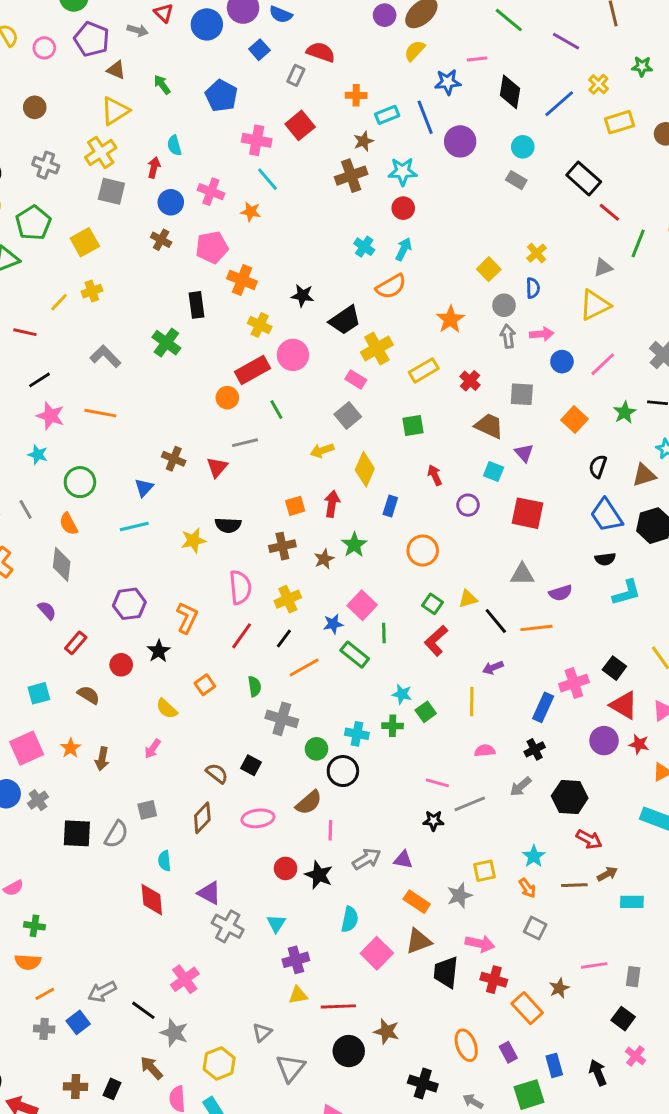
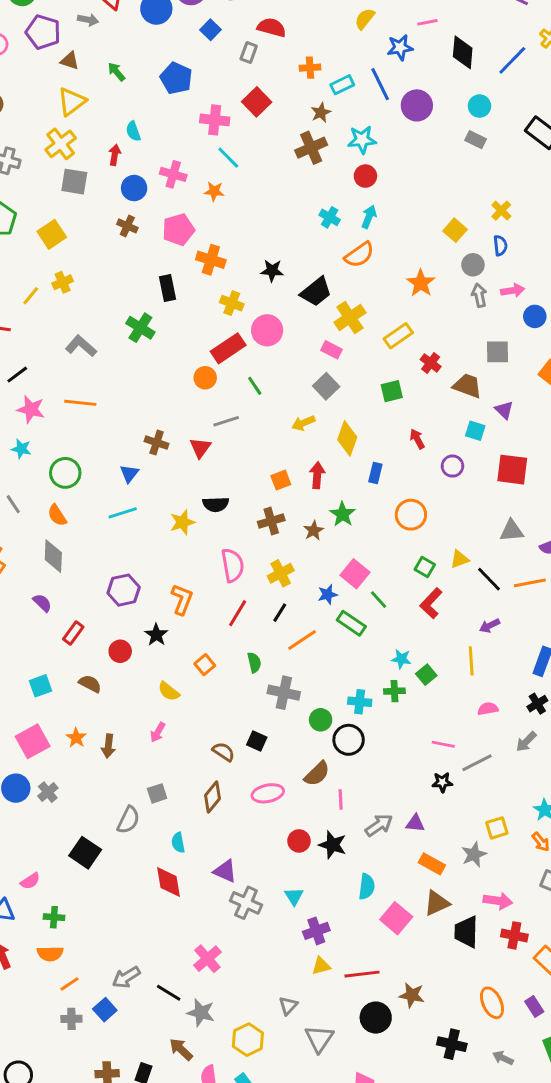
red cross: (470, 381) -> (431, 363), moved
green line: (384, 633) -> (379, 600), turned -36
black square: (77, 833) -> (85, 853), moved, turned 36

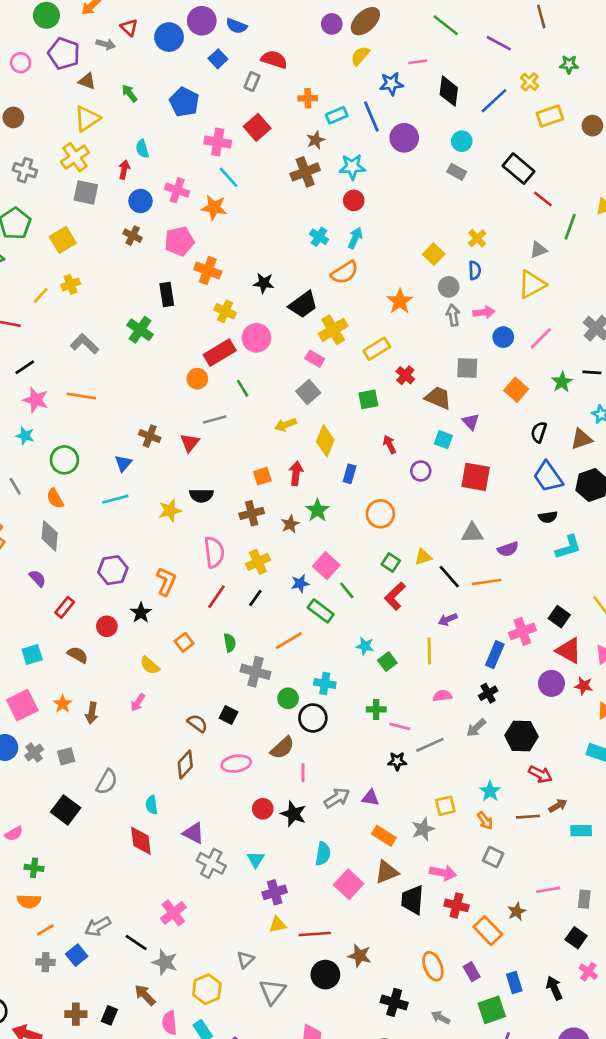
orange star: (214, 191) -> (214, 208), size x1.4
orange line: (302, 640) -> (289, 641), moved
green cross: (394, 691) -> (376, 709), moved
gray square: (157, 793) -> (66, 756), moved

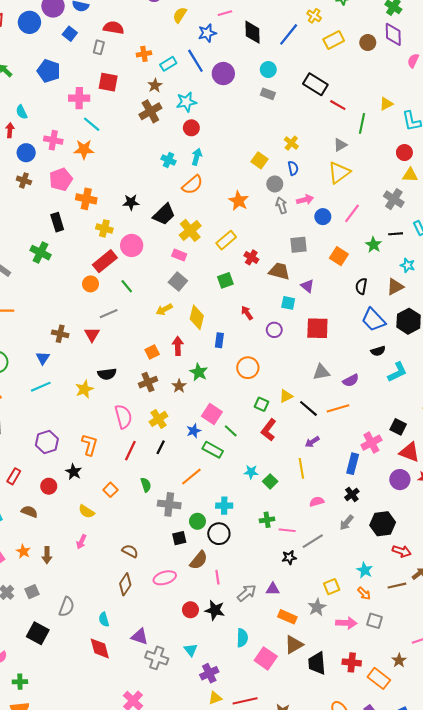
red square: (257, 127) -> (108, 82), turned -30
black square: (228, 715) -> (179, 538), moved, turned -32
pink arrow: (443, 873) -> (346, 623), moved

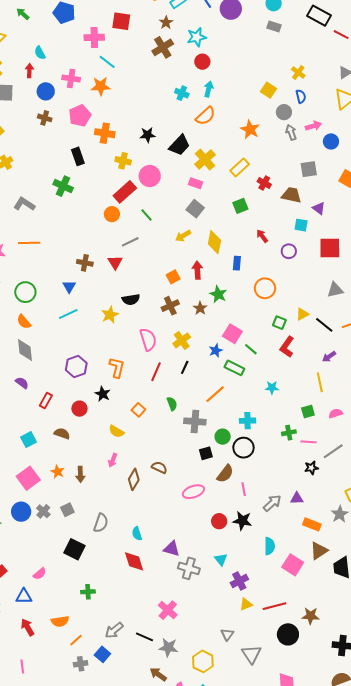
green square: (270, 481) -> (308, 412), moved, turned 32
brown diamond: (125, 584) -> (134, 479), moved
green cross: (20, 682) -> (88, 592), moved

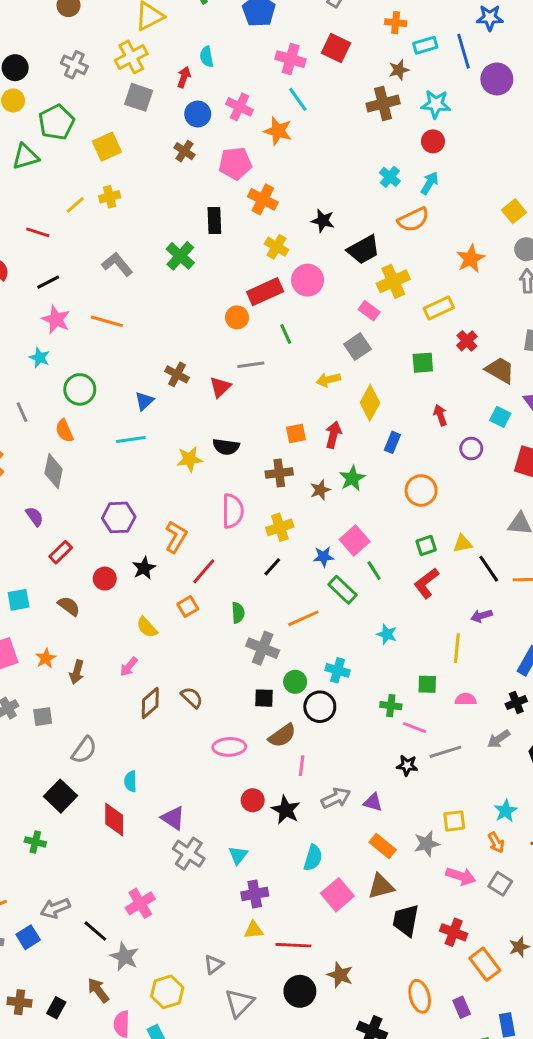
green square: (279, 323) -> (426, 545), turned 32
red line: (156, 372) -> (204, 571), moved
black square: (74, 549) -> (61, 796), moved

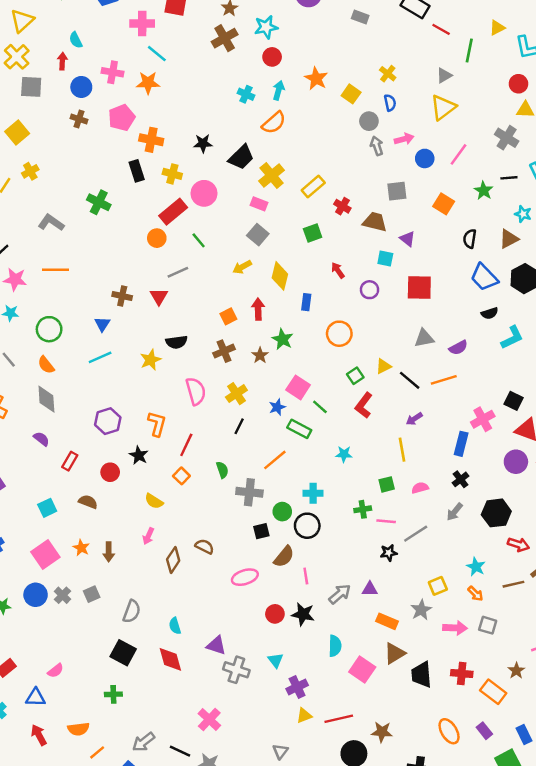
black rectangle: (214, 220) -> (137, 171), moved
orange star: (471, 259) -> (316, 79), moved

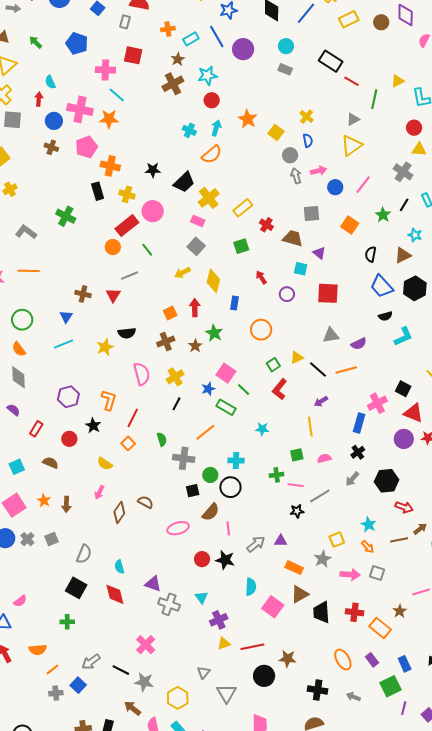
pink cross: (113, 72) -> (80, 109), size x1.4
black line: (509, 178) -> (404, 205), turned -56

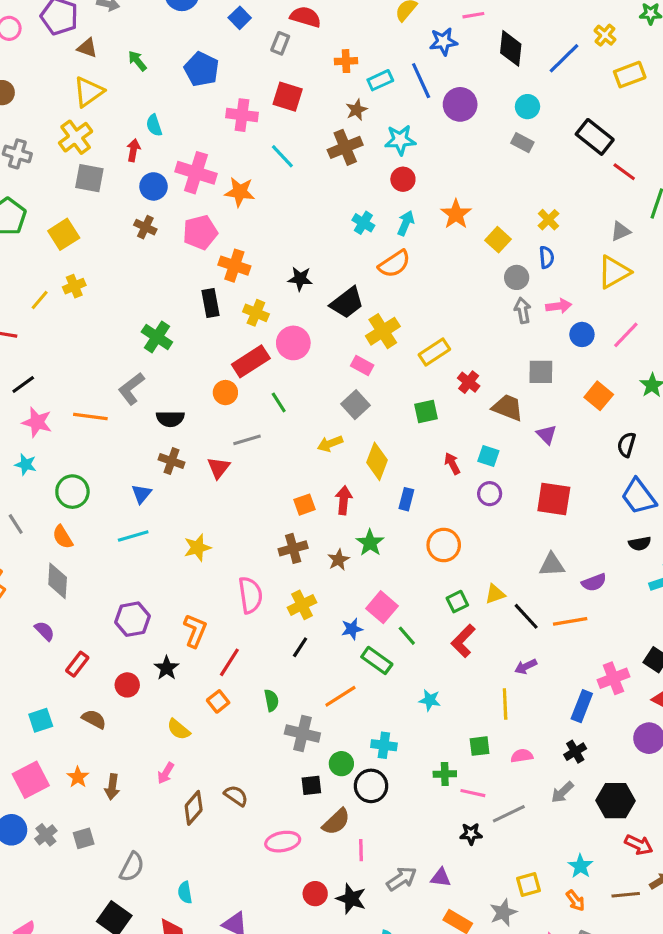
cyan line: (117, 95) -> (282, 156), moved
gray L-shape: (26, 232) -> (131, 389), moved, turned -80
cyan square: (301, 269) -> (488, 456), moved
black semicircle: (127, 333) -> (170, 419), moved

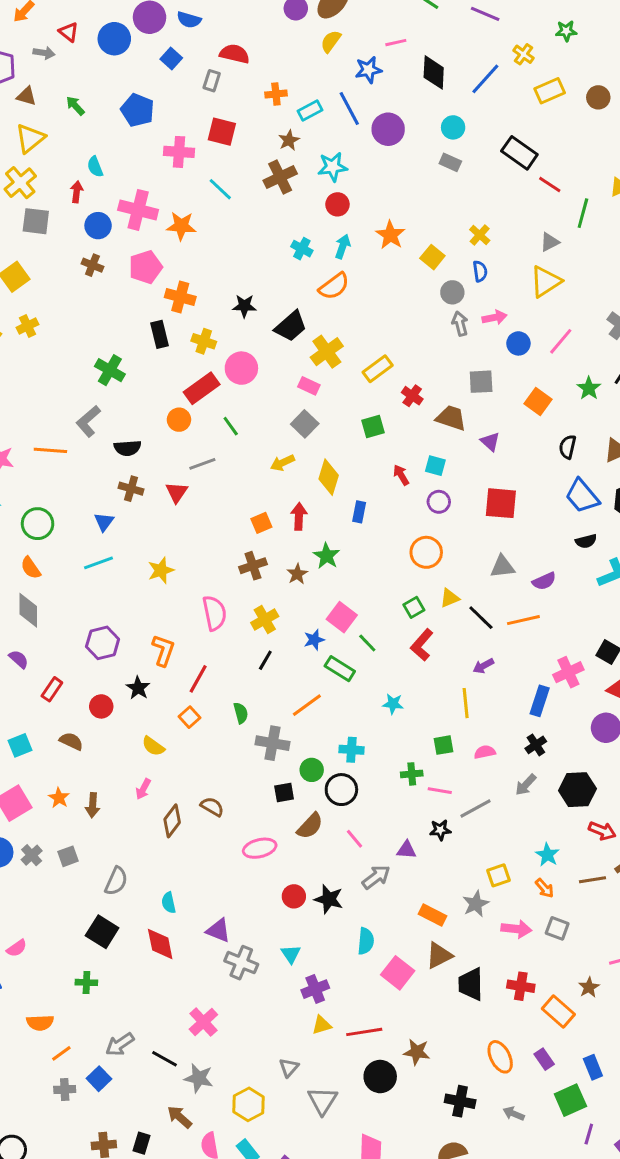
orange circle: (444, 545) -> (426, 552), moved
pink line: (361, 850) -> (354, 839), moved, turned -35
purple triangle: (441, 877) -> (406, 850), moved

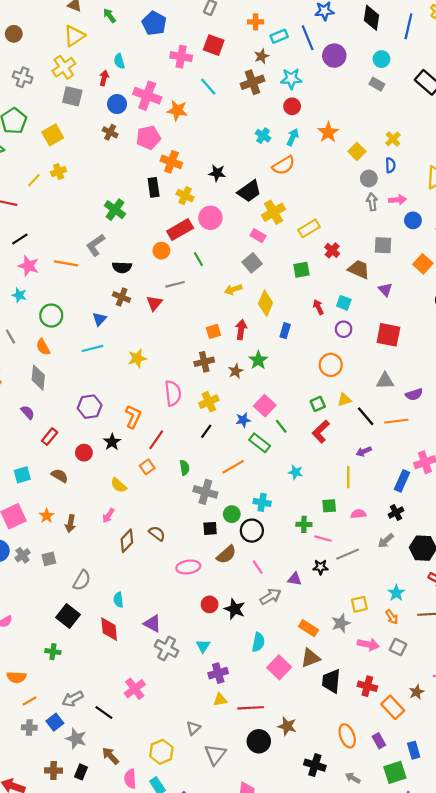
blue line: (485, 79) -> (408, 26), turned -35
gray star: (199, 1078) -> (76, 739), moved

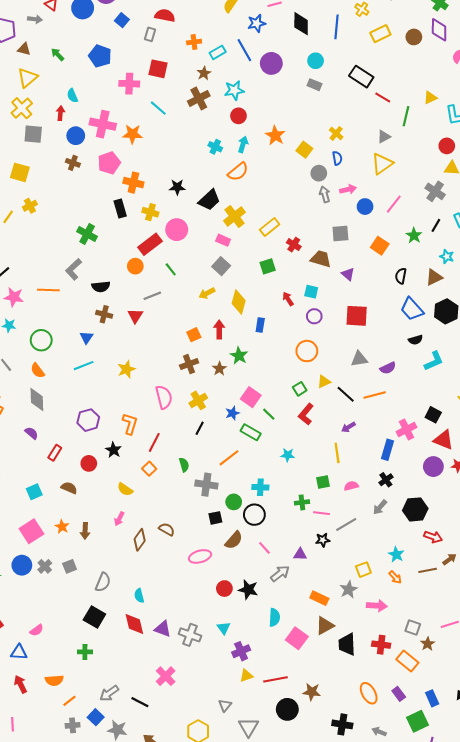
yellow square: (53, 135) -> (20, 172), turned -36
purple triangle: (152, 624) -> (163, 629), moved
gray square: (398, 647) -> (413, 628), moved

